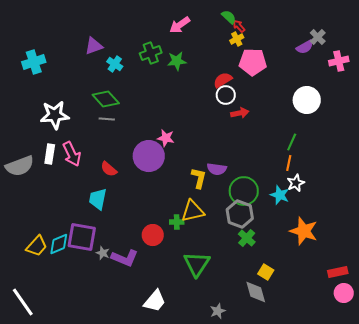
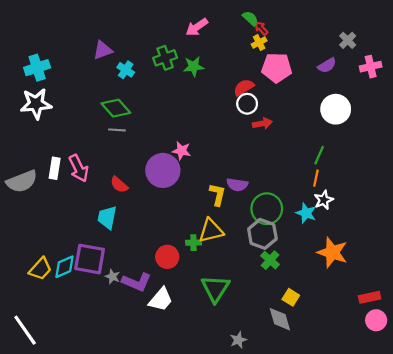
purple semicircle: (305, 47) -> (327, 65), moved
white star: (55, 115) -> (36, 104), moved
white trapezoid: (155, 301) -> (161, 299), moved

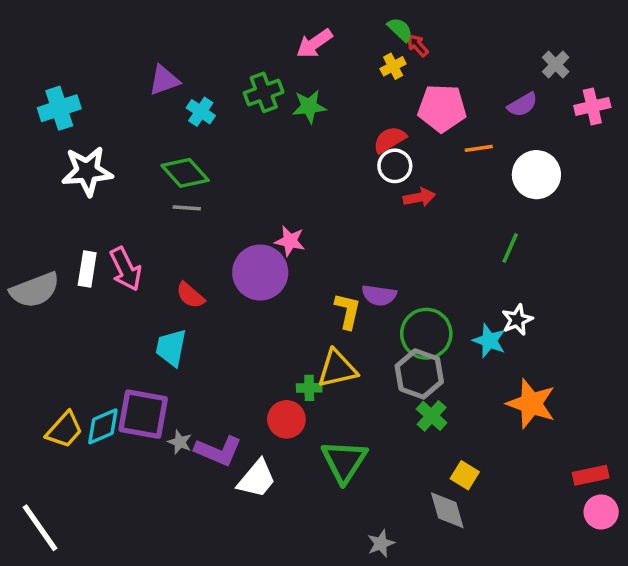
yellow cross: (259, 42) -> (393, 66), moved
white star: (36, 104) -> (87, 171), moved
orange line: (316, 178) -> (479, 148), moved, turned 70
red circle: (167, 257) -> (286, 419), moved

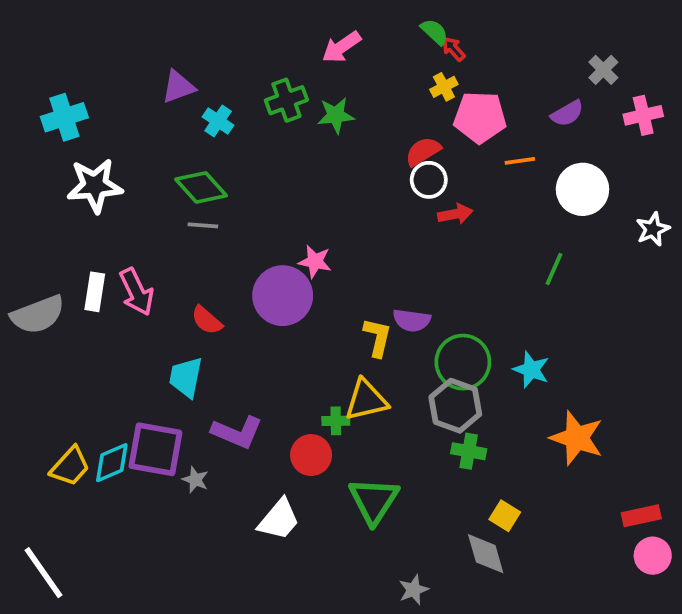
yellow cross: (393, 66) -> (444, 87), moved
white star: (517, 320) -> (653, 229), moved
green cross: (432, 416) -> (469, 451), turned -32
purple L-shape: (218, 451) -> (237, 432), moved

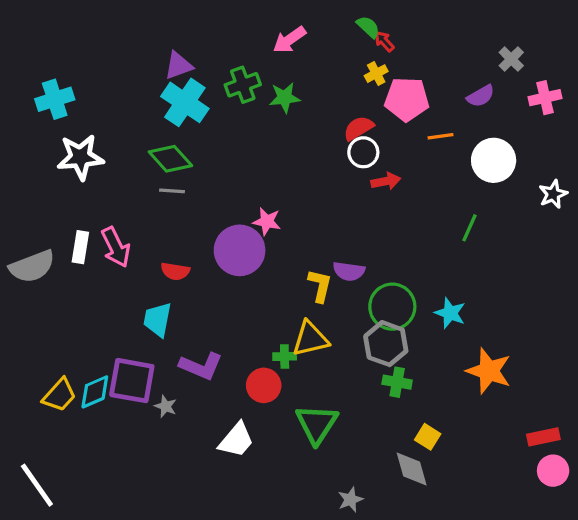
purple triangle: (178, 87) -> (178, 65), moved
cyan cross: (218, 121) -> (185, 102), size x1.8
red semicircle: (207, 320) -> (175, 271), turned -32

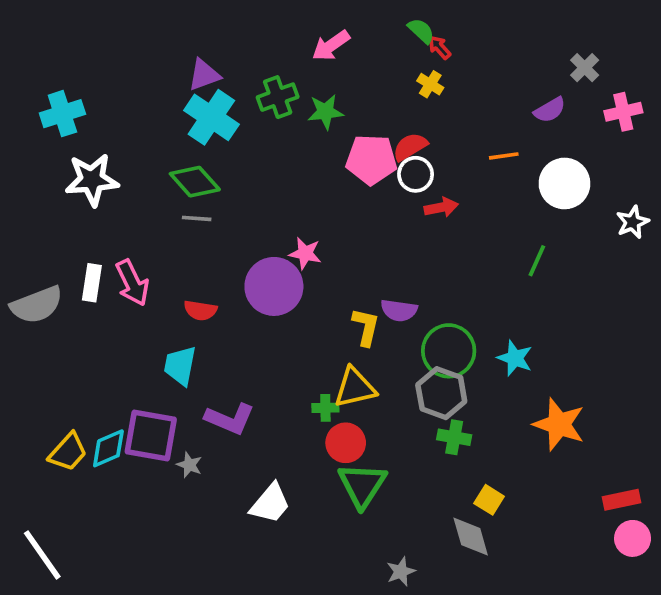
yellow cross: (376, 74) -> (430, 84), turned -30
pink pentagon: (407, 99) -> (371, 160), moved
red circle: (264, 385) -> (346, 443), moved

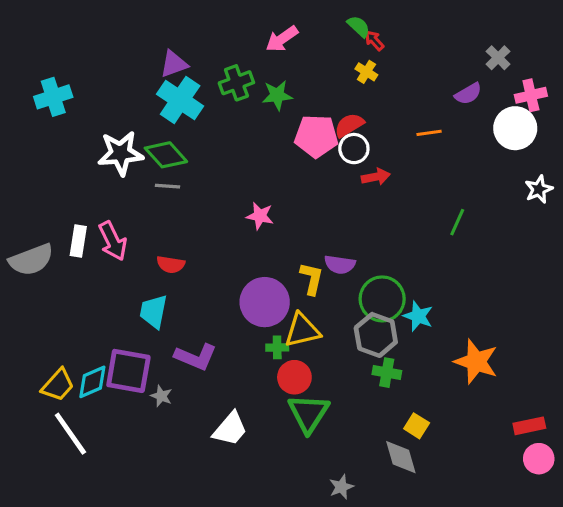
white star: (92, 180) -> (121, 153), moved
white circle: (564, 183) -> (515, 128), moved
purple circle: (274, 286) -> (265, 302), moved
cyan star: (515, 358) -> (418, 316), moved
white line: (42, 555) -> (70, 434), moved

